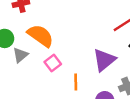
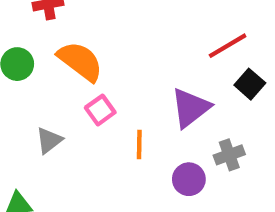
gray triangle: (20, 55) -> (49, 140), moved

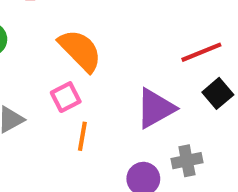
orange semicircle: (80, 61) -> (80, 50), moved
orange line: (139, 144) -> (82, 136), moved

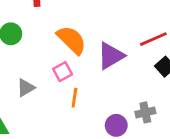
purple triangle: (155, 108) -> (111, 56), moved

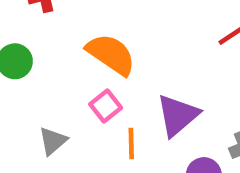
purple triangle: (111, 56) -> (178, 115), moved

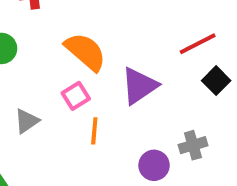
purple triangle: (178, 115) -> (139, 86), moved

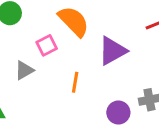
pink square: (76, 96) -> (47, 45), moved

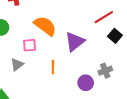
pink square: (47, 45) -> (30, 45), turned 32

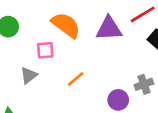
purple triangle: (75, 42) -> (109, 29), moved, turned 35
orange line: (53, 67) -> (76, 79), turned 48

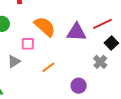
gray cross: (144, 84) -> (100, 62), moved, turned -32

